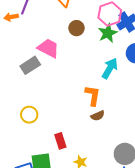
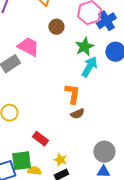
green star: (108, 33) -> (84, 47), moved
red rectangle: (60, 141) -> (40, 139), turned -35

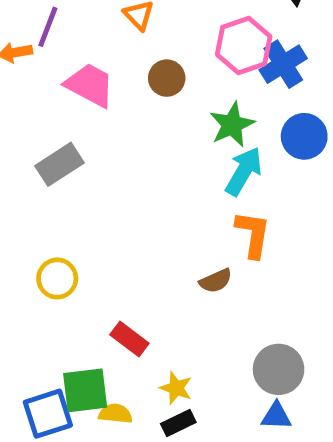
pink trapezoid: (28, 47) -> (90, 85), moved
orange L-shape: (72, 94) -> (253, 234), moved

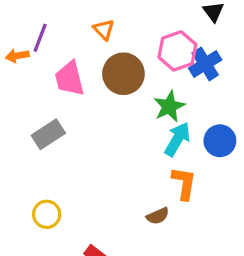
brown circle: (167, 78) -> (123, 74), size x1.6
pink trapezoid: (90, 85) -> (70, 79), turned -132
blue circle: (304, 136) -> (220, 141), moved

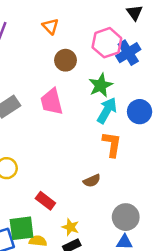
brown circle: (123, 74) -> (65, 60), size x0.7
pink trapezoid: (70, 79) -> (52, 102), moved
brown semicircle: (158, 216) -> (92, 181), moved

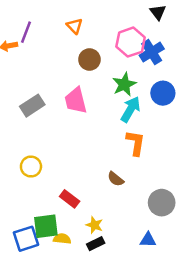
blue circle: (140, 112) -> (163, 93), moved
brown semicircle: (92, 181) -> (116, 179), turned 63
gray circle: (126, 217) -> (162, 203), moved

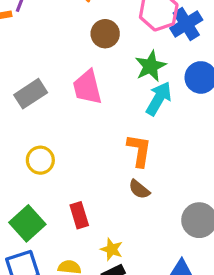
orange L-shape: (136, 143) -> (139, 150), moved
yellow circle: (31, 167) -> (40, 160), moved
red rectangle: (70, 199) -> (79, 215), turned 36
green square: (46, 226) -> (27, 223), moved, turned -35

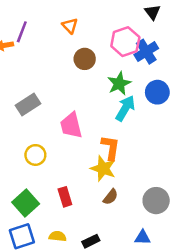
pink trapezoid: (87, 87) -> (71, 125), moved
brown semicircle: (139, 189) -> (111, 197), moved, turned -91
yellow star: (112, 249) -> (103, 169), moved, size x1.5

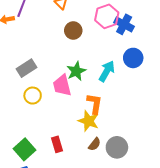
blue cross: (146, 52) -> (124, 24), turned -30
green star: (119, 84) -> (76, 71), moved
yellow circle: (35, 155) -> (33, 96), moved
gray circle: (156, 201) -> (117, 147), moved

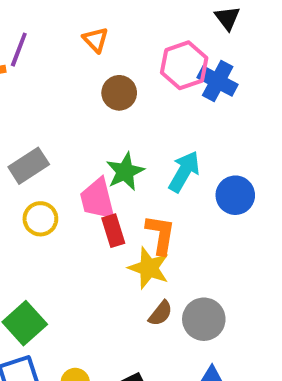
blue circle: (133, 58) -> (235, 195), moved
red rectangle: (57, 144) -> (113, 231), moved

